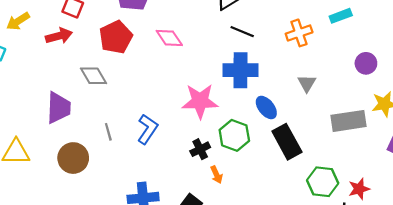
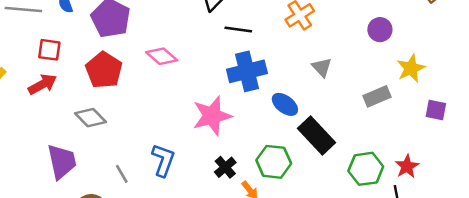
gray rectangle: (349, 121) -> (377, 96), size x0.7
green hexagon: (234, 135) -> (274, 162), moved

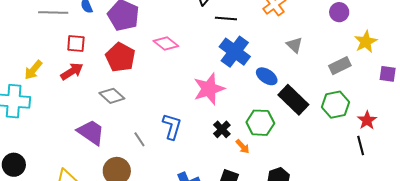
blue cross: (247, 71) -> (235, 52), turned -36
purple trapezoid: (62, 162) -> (91, 132), turned -40
green hexagon: (366, 169) -> (335, 105), moved

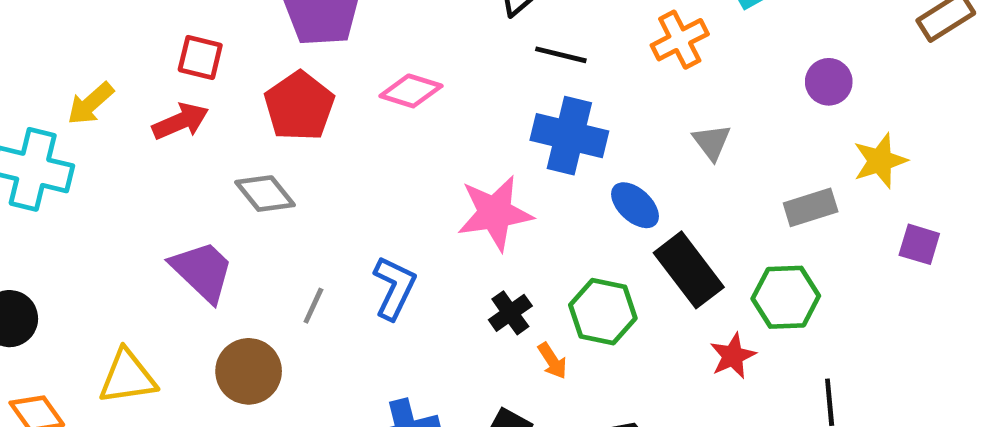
pink diamond: (166, 44) -> (411, 91), turned -30
blue cross: (235, 52) -> (569, 136), turned -32
red star: (367, 120) -> (733, 356), moved
gray line: (139, 139) -> (313, 306), turned 49

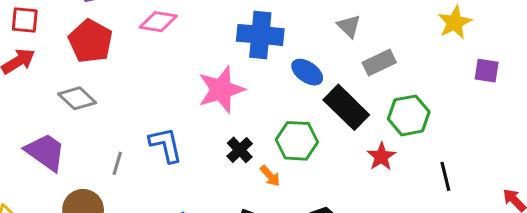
gray rectangle: (811, 207) -> (379, 62), moved
blue L-shape: (394, 288) -> (166, 145), turned -30

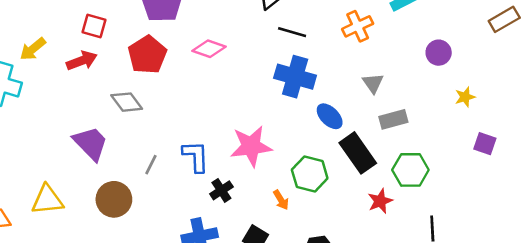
yellow star: (455, 22) -> (465, 97), size x0.7
pink star: (221, 90) -> (251, 146), moved
black cross: (240, 150) -> (221, 190), moved

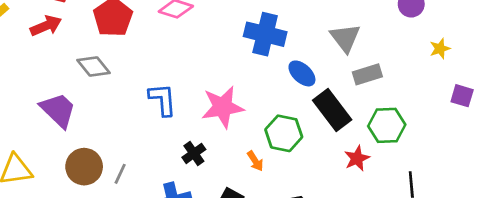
gray triangle: (373, 83) -> (345, 38), size x1.4
blue L-shape: (196, 156) -> (163, 100), moved
gray line: (151, 165) -> (120, 174), moved

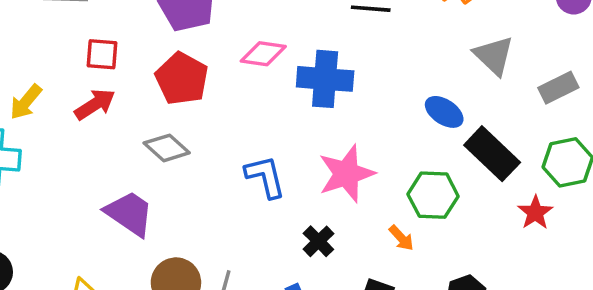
blue cross: (265, 34) -> (325, 79), moved
gray rectangle: (367, 74) -> (558, 88), moved

